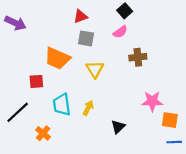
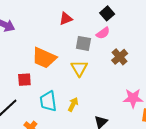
gray square: (86, 38) -> (83, 43), moved
brown cross: (138, 57) -> (120, 57), turned -35

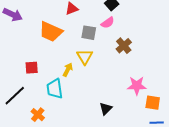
orange trapezoid: (44, 58) -> (51, 32), moved
yellow arrow: (73, 104) -> (68, 70), moved

